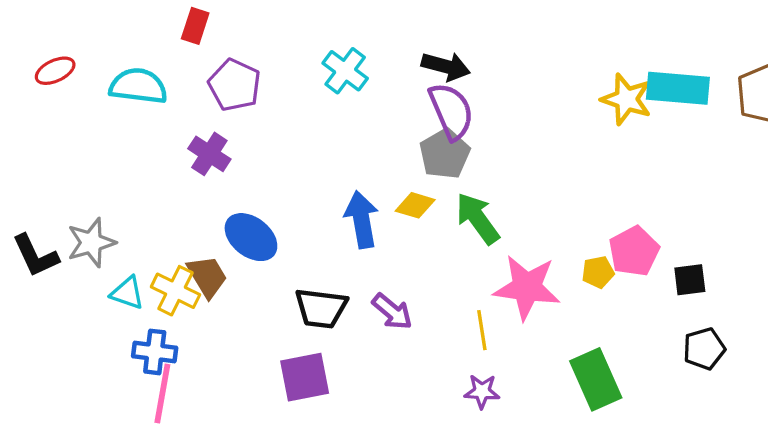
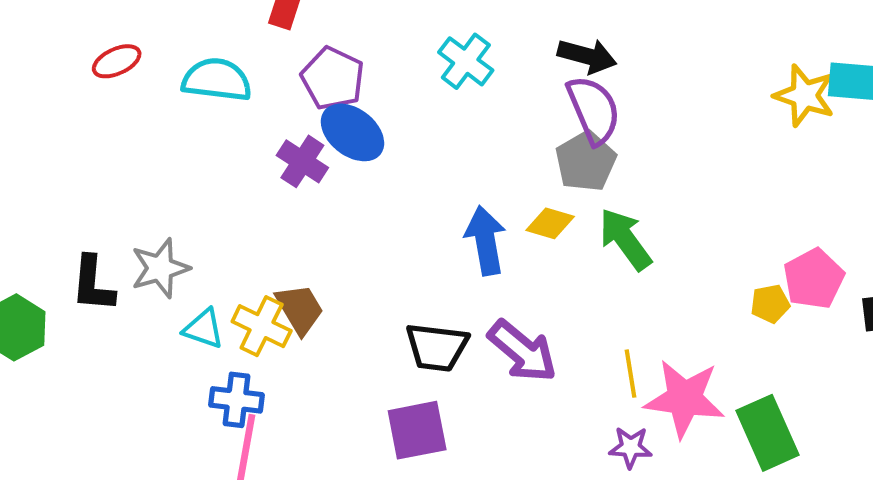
blue ellipse: (251, 237) -> (352, 132), moved
black L-shape: (35, 256) -> (93, 284), turned 30
pink star: (527, 287) -> (685, 399), moved
purple arrow: (392, 311) -> (522, 351), size x1.4

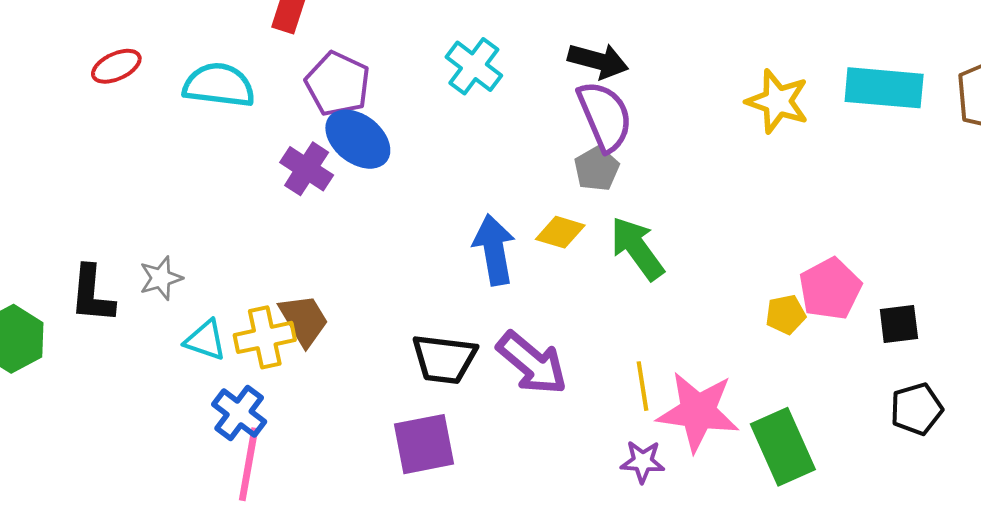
yellow star: (804, 96) -> (777, 101), moved
gray pentagon: (586, 161) -> (597, 169), size x0.7
gray star: (160, 268) -> (161, 278), size x0.7
yellow cross: (262, 326) -> (265, 337), turned -38
blue cross: (237, 400) -> (239, 413), turned 30

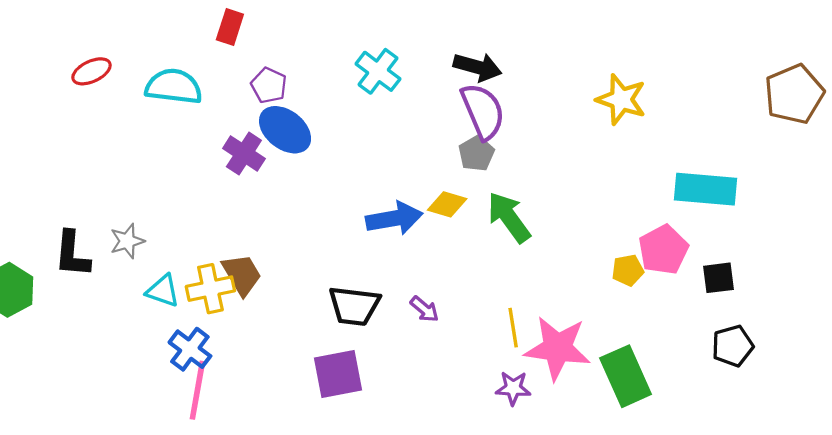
purple pentagon: (338, 84) -> (269, 85), size x0.7
cyan rectangle: (884, 88) -> (706, 189), moved
blue arrow: (494, 250) -> (394, 218), turned 90
purple arrow: (532, 363) -> (424, 309), size x0.5

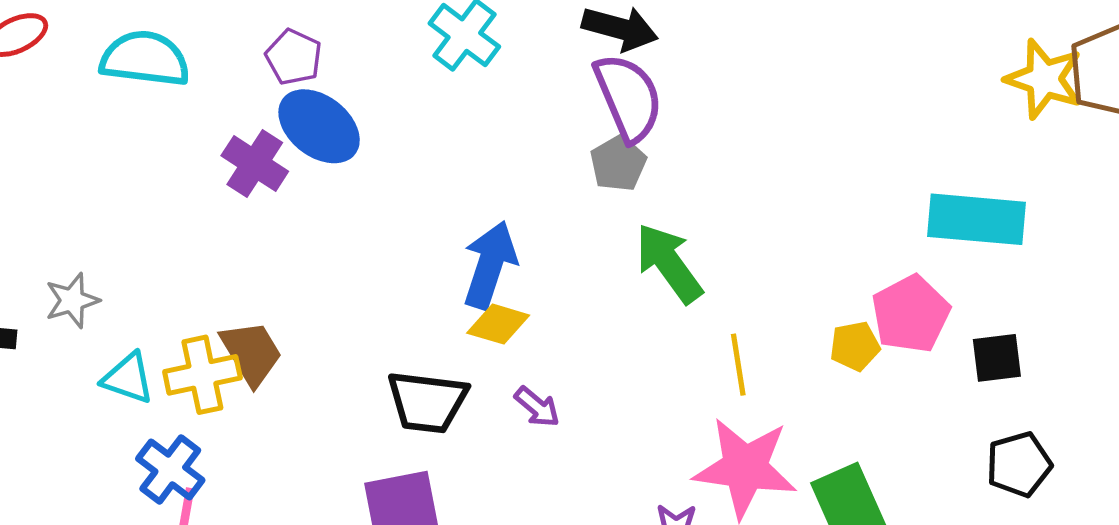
yellow star: (621, 99) -> (1044, 79), moved
yellow diamond: (447, 204) -> (498, 324), moved
blue arrow: (394, 218) -> (490, 265), turned -62
yellow line: (513, 328) -> (738, 365), moved

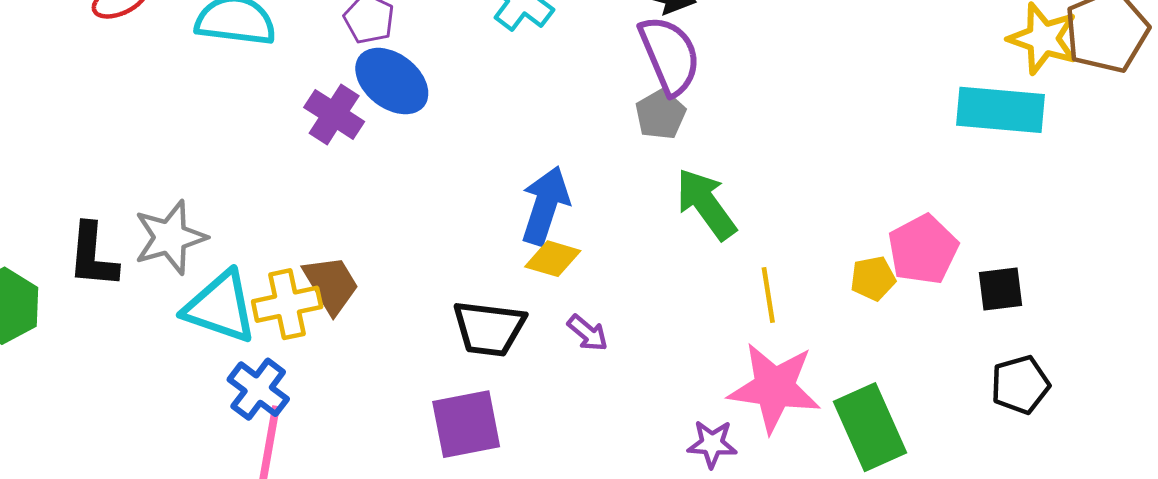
cyan rectangle: (977, 219) -> (1000, 110), moved
gray star: (72, 300) -> (170, 237), size x1.5
cyan triangle: (128, 378) -> (220, 307), size x1.6

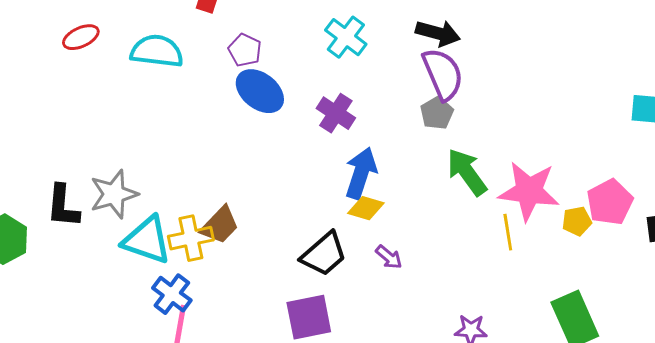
purple cross: (334, 114) -> (336, 113), moved
brown trapezoid: (331, 284) -> (220, 225), turned 75
black trapezoid: (489, 328) -> (324, 254), turned -48
pink star: (774, 388) -> (529, 191), moved

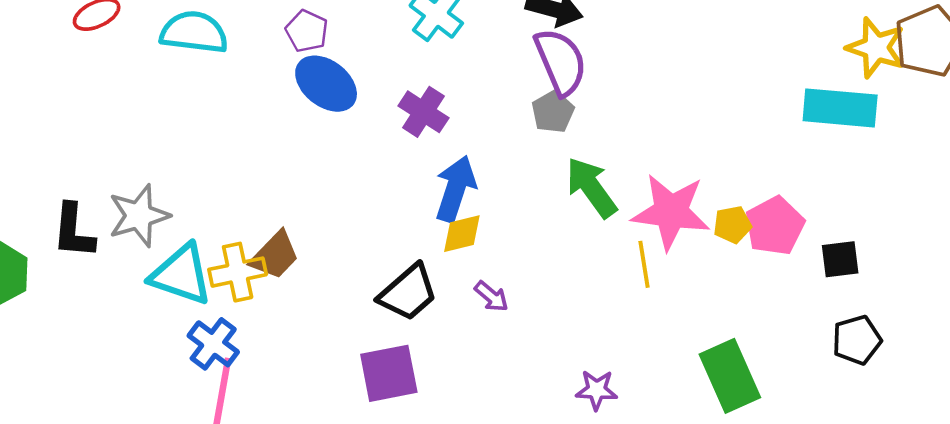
yellow diamond: (366, 208) -> (462, 234), turned -30
yellow pentagon: (577, 221) -> (732, 225), moved

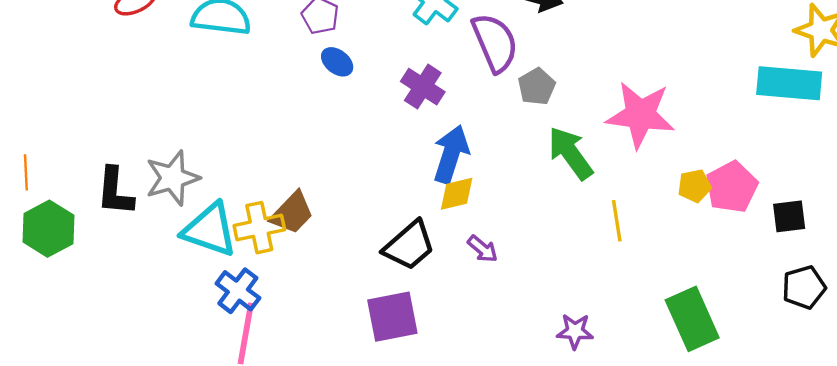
purple semicircle: (561, 62) -> (495, 43), moved
blue ellipse: (326, 84) -> (337, 62), size x0.6
pink star: (671, 212) -> (640, 115), moved

